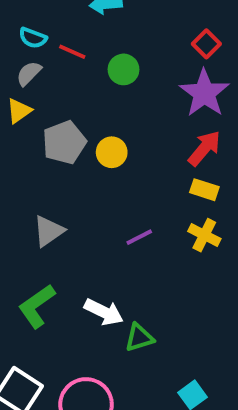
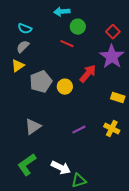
red line: (72, 52) -> (67, 44), moved
green circle: (123, 69) -> (78, 27), moved
red arrow: (204, 148) -> (88, 74), moved
yellow rectangle: (204, 190) -> (118, 98), moved

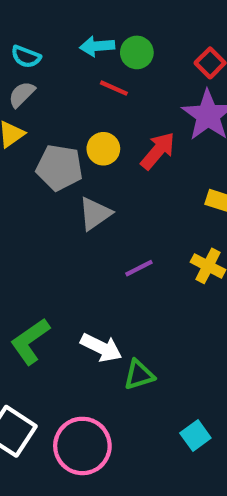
cyan arrow: (62, 12) -> (97, 46), moved
gray pentagon: (41, 82) -> (59, 168), turned 30
yellow circle: (65, 87) -> (103, 149), moved
gray triangle: (33, 127) -> (95, 214), moved

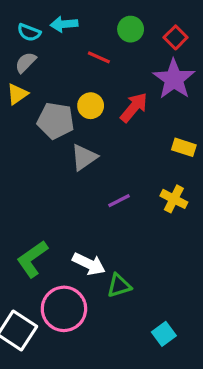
cyan arrow: (97, 46) -> (64, 24), moved
green circle: (137, 52) -> (131, 29), moved
pink circle: (82, 446) -> (64, 309), moved

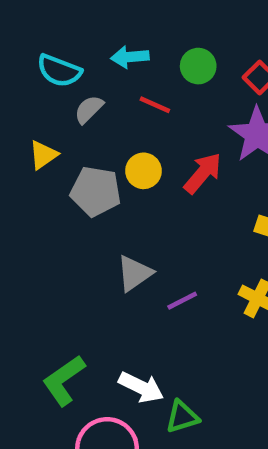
cyan arrow: (64, 24) -> (130, 57), moved
cyan semicircle: (29, 32) -> (59, 71), size x1.4
gray semicircle: (26, 62) -> (89, 109), moved
gray triangle: (84, 157) -> (134, 273), moved

